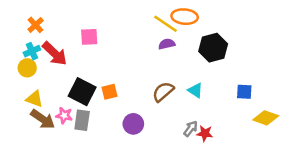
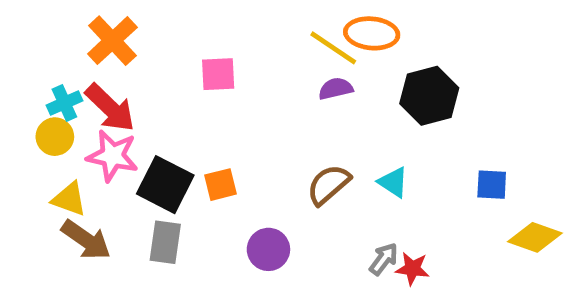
orange cross: (36, 25) -> (112, 41), moved, size x1.5
pink square: (89, 37) -> (218, 74), moved
pink star: (64, 116) -> (112, 156), moved, size x1.5

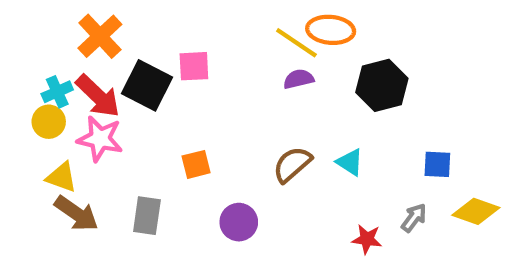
black square: (165, 185) -> (147, 85), moved
gray arrow: (384, 259) -> (414, 218), moved

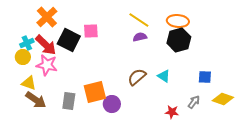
orange ellipse: (331, 30) -> (178, 21), moved
orange square: (196, 164) -> (95, 92), moved, size x1.6

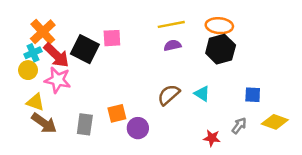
orange cross: (47, 17) -> (43, 32), moved
yellow line: (139, 20) -> (171, 24), turned -45
orange square: (95, 92) -> (117, 113), size x0.7

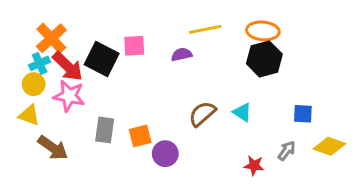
purple semicircle: (172, 45) -> (182, 55), moved
yellow triangle: (35, 102) -> (29, 115), moved
gray rectangle: (85, 124) -> (105, 130), moved

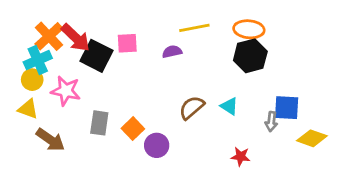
cyan cross: (40, 63) -> (38, 60), size x1.4
red arrow: (68, 66) -> (76, 38), moved
blue square: (303, 114) -> (287, 108), size x1.4
orange square: (140, 136) -> (133, 129), turned -30
gray arrow: (287, 151) -> (271, 122), moved, turned 150

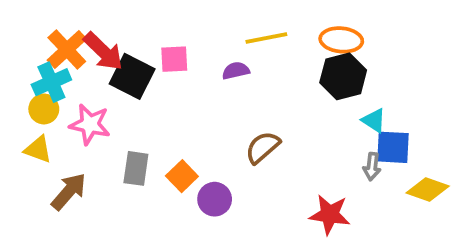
cyan triangle: (229, 106) -> (374, 120), moved
brown arrow: (50, 140) -> (69, 191), turned -84
red star: (241, 157) -> (330, 215), size x1.5

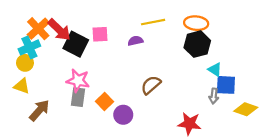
pink star: (90, 124) -> (78, 81), moved

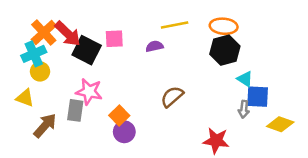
yellow circle: (25, 63) -> (40, 71), moved
gray rectangle: (78, 97) -> (75, 110), moved
purple circle: (123, 115) -> (124, 132), moved

